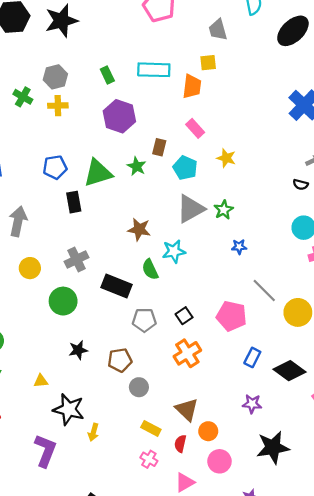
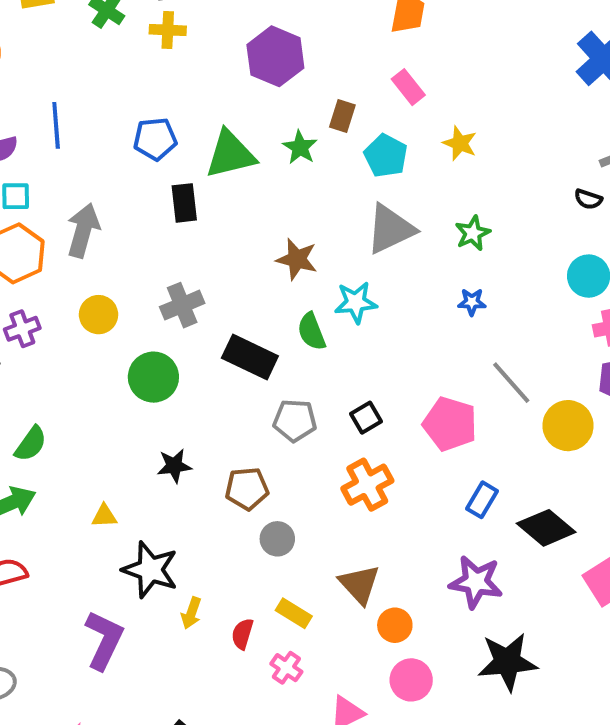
green star: (224, 210) -> (473, 233), moved
purple star: (252, 404) -> (476, 582), size x1.5
red semicircle: (180, 444) -> (242, 634), moved

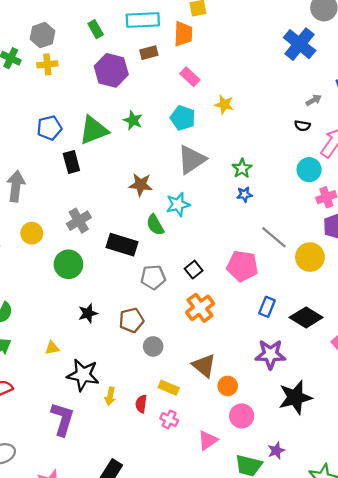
brown rectangle: (342, 116) -> (149, 53), moved, turned 66
green star: (473, 233) -> (242, 168), moved

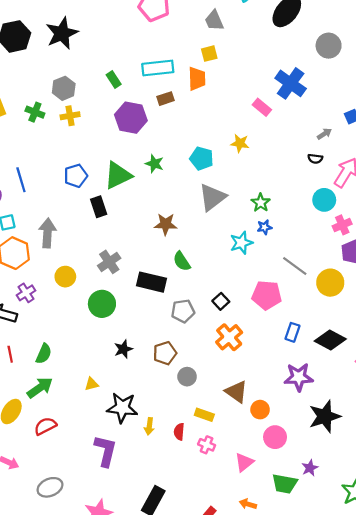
blue cross: (300, 44) -> (291, 83), moved
pink rectangle: (190, 77) -> (262, 107), moved
cyan star: (178, 204) -> (241, 243), moved

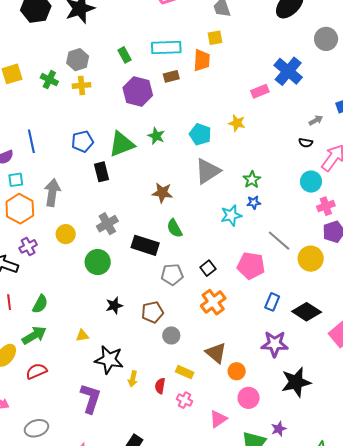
pink rectangle: (262, 107) -> (260, 91), turned -66

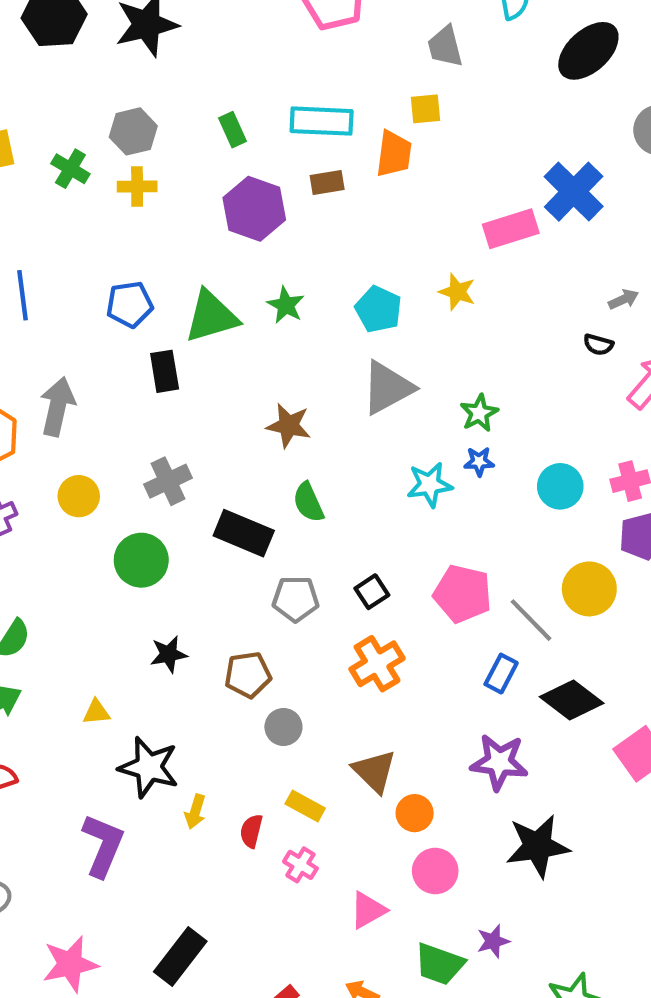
pink rectangle: (260, 91) -> (511, 229), size x1.4
cyan circle: (311, 182) -> (560, 486), moved
gray line: (279, 241) -> (531, 620), moved

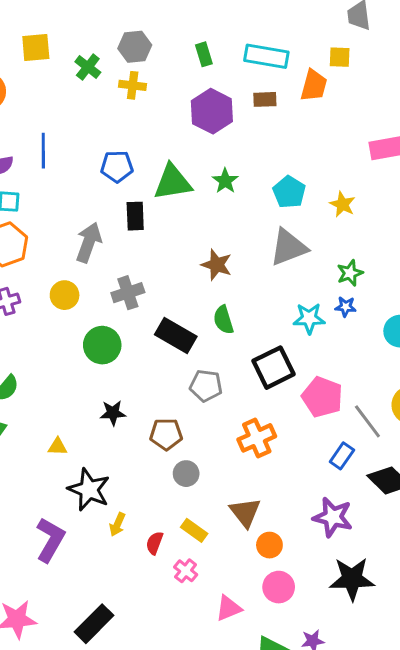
yellow star: (457, 292) -> (342, 204), moved
gray arrow: (57, 407) -> (89, 242), moved
black square: (372, 592) -> (274, 368), moved, size x1.8

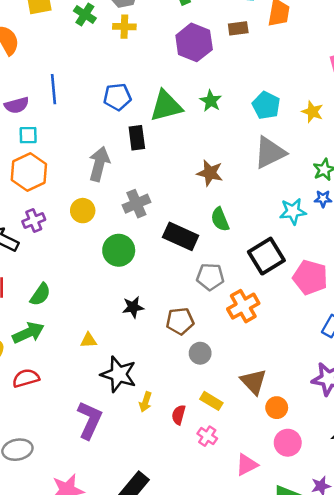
orange cross: (257, 438) -> (243, 306), moved

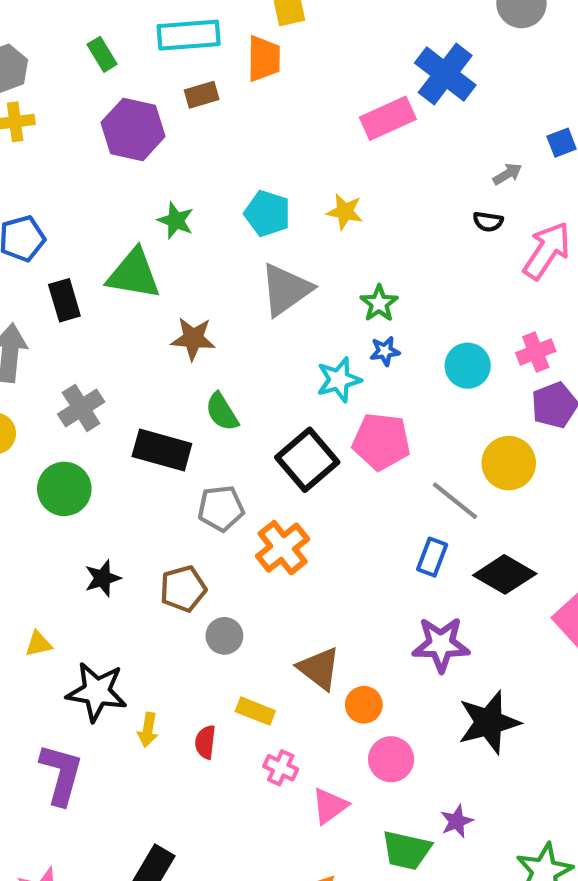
green triangle: (166, 106) -> (134, 274), moved, turned 33
pink pentagon: (310, 277) -> (381, 441), moved
pink cross: (207, 436) -> (281, 768), moved

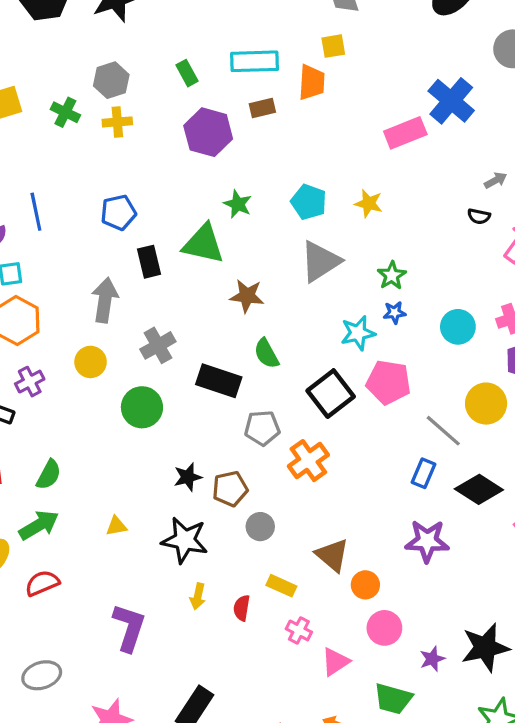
black star: (103, 578) -> (188, 477), moved
black star: (97, 692) -> (185, 540), moved
black star: (489, 722) -> (485, 648), moved
purple star: (457, 821) -> (432, 659), moved

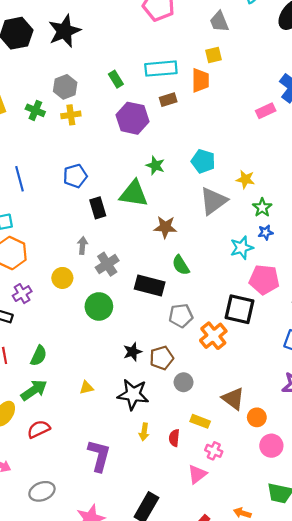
pink rectangle: (405, 133) -> (266, 111), size x0.7
yellow star: (369, 203) -> (245, 179), moved
gray arrow: (105, 300) -> (82, 245), moved, size x0.6
black square: (331, 394) -> (239, 309), moved, turned -36
pink triangle: (335, 662) -> (197, 474), moved

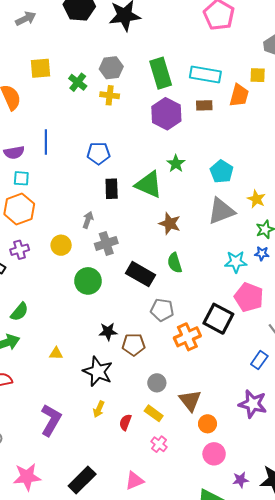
green rectangle: (116, 79) -> (161, 73), size x1.8
gray circle: (184, 382) -> (157, 383), moved
pink triangle: (197, 474) -> (134, 481), moved

